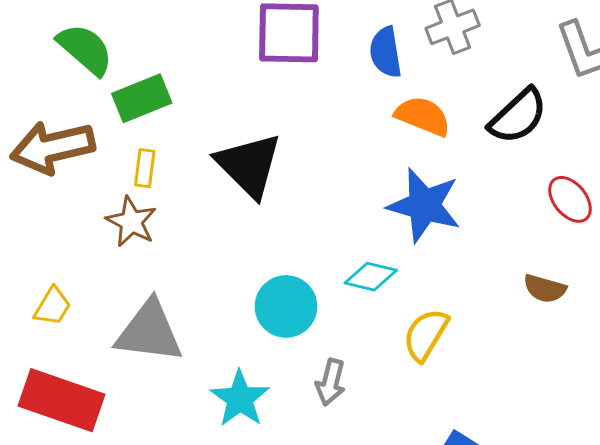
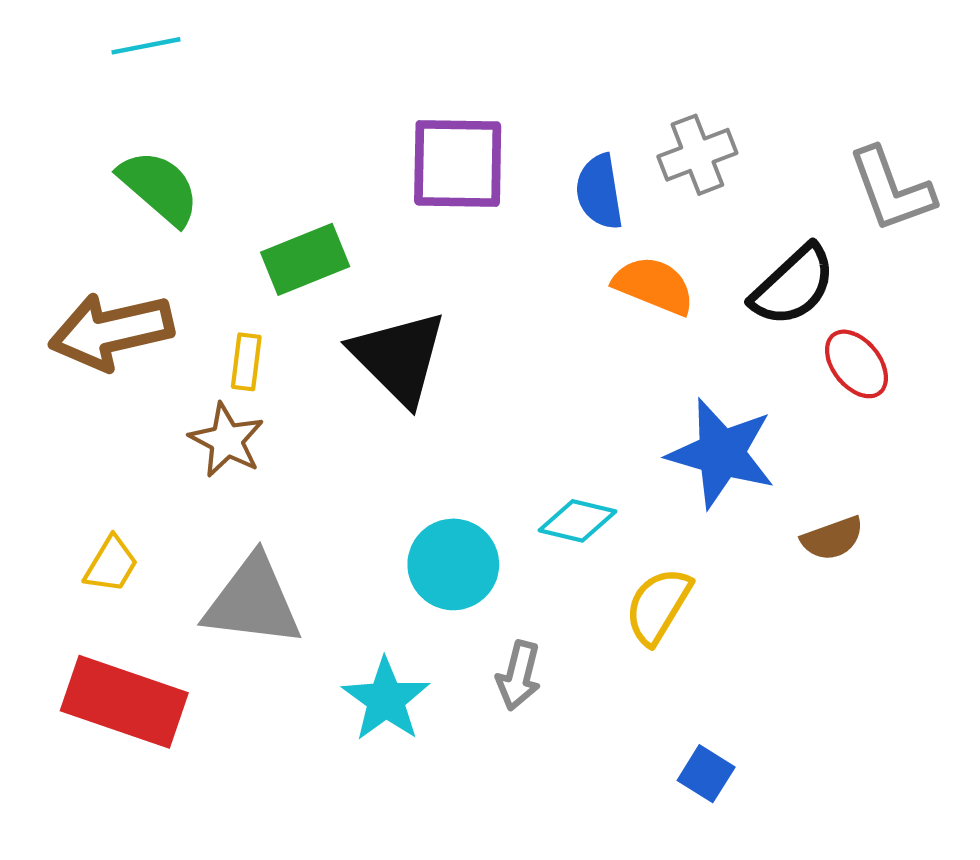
green rectangle: (142, 98) -> (305, 259), moved
red ellipse: (570, 199) -> (856, 364), moved
blue star: (424, 205) -> (721, 453), moved
brown semicircle: (545, 289) -> (832, 538), turned -36

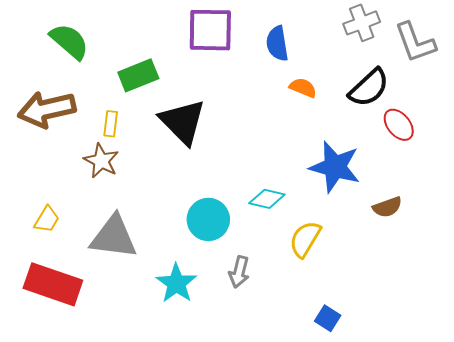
gray cross: (697, 155) -> (362, 23), moved
orange semicircle: (654, 285) -> (303, 88), size x0.7

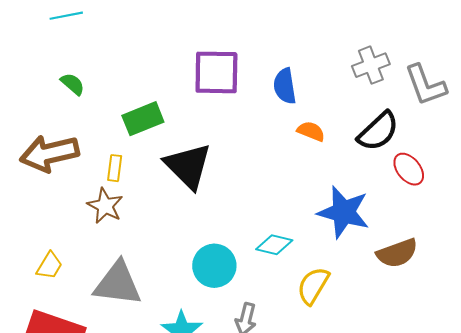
green semicircle: (69, 41) -> (73, 84), size x0.6
brown semicircle: (387, 207) -> (397, 253), size x1.4

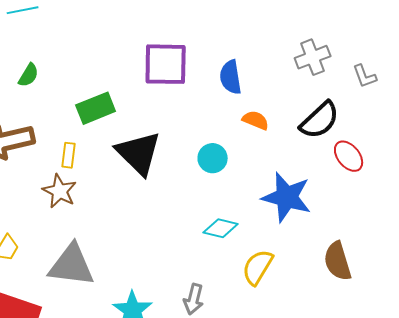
green semicircle: (73, 84) -> (29, 75), turned 80
gray L-shape: (426, 85) -> (365, 76), size x0.6
brown semicircle: (397, 253) -> (338, 261), moved, turned 93
cyan circle: (214, 266) -> (213, 158), moved, size x0.7

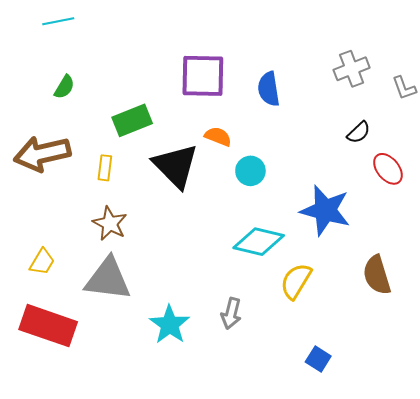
orange semicircle: (256, 120) -> (218, 137), moved
black semicircle: (320, 120) -> (359, 132), size x0.6
brown star: (60, 191) -> (110, 223), moved
cyan diamond: (221, 228) -> (259, 242), size x1.4

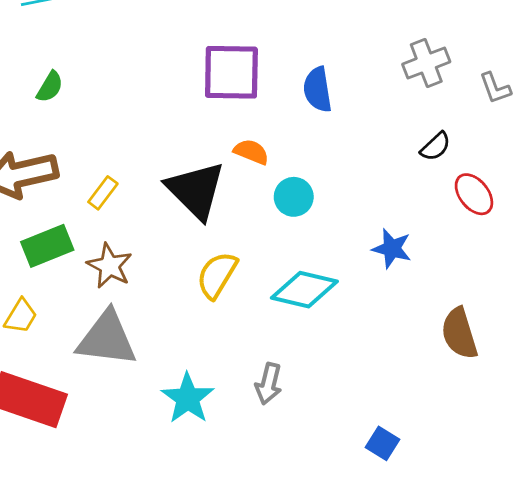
green rectangle: (132, 120) -> (47, 246), moved
yellow rectangle: (105, 168) -> (103, 193), turned 30
blue star: (325, 210) -> (392, 249), size x0.6
yellow semicircle: (296, 281) -> (217, 275), moved

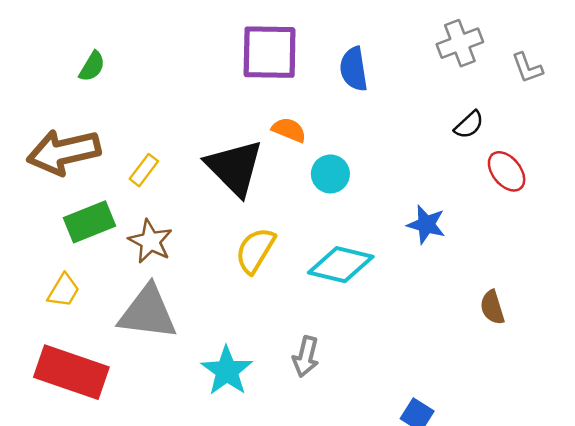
brown semicircle: (459, 333) -> (492, 307), size x0.7

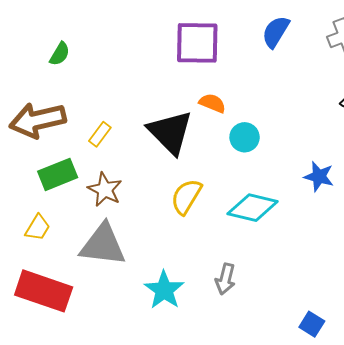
blue semicircle: (354, 69) -> (276, 32), moved, turned 40

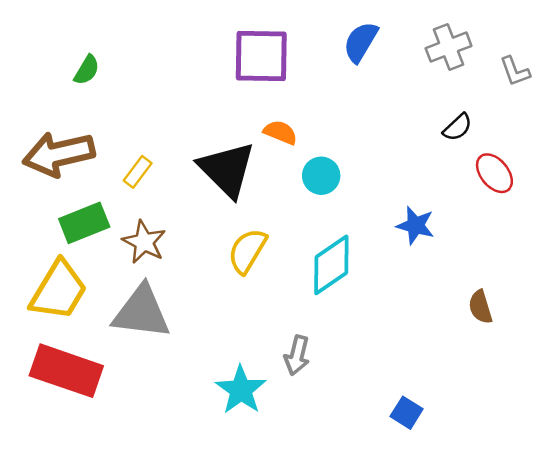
cyan diamond: (253, 208) -> (331, 265), turned -48
yellow trapezoid: (38, 228) -> (59, 290), size x1.8
cyan star: (164, 290) -> (241, 390), moved

